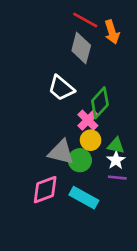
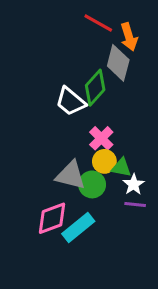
gray diamond: (81, 48) -> (118, 63), moved
green diamond: (100, 103) -> (95, 88), moved
green triangle: (116, 146) -> (121, 168), moved
cyan rectangle: (84, 198) -> (78, 228), moved, turned -68

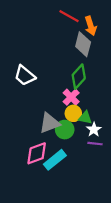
green diamond: (95, 88) -> (79, 77), moved
white trapezoid: (71, 101) -> (25, 76), moved
gray triangle: (71, 175) -> (50, 123), turned -35

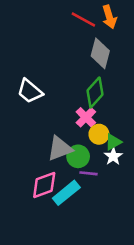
orange arrow: (91, 26) -> (109, 17), moved
yellow circle: (73, 113) -> (99, 134), moved
green triangle: (85, 118) -> (113, 142), moved, turned -40
purple line: (95, 144) -> (89, 173), moved

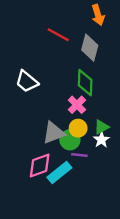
red line: (83, 20) -> (58, 35), moved
green diamond: (95, 93) -> (85, 83), turned -40
yellow circle: (99, 134) -> (78, 128), moved

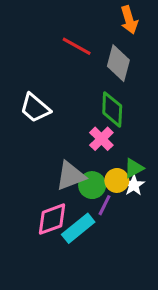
yellow circle: (78, 128) -> (117, 180), moved
purple line: (79, 155) -> (104, 205), turned -70

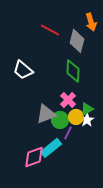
orange arrow: (129, 20) -> (91, 22), moved
pink cross: (101, 139) -> (68, 100), moved
pink diamond: (52, 219) -> (34, 157), moved

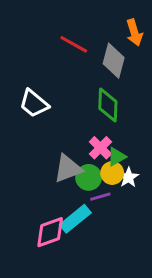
green triangle: (87, 109) -> (117, 157), moved
purple line: (68, 133) -> (100, 197), turned 48

